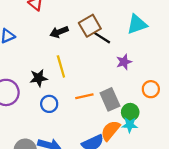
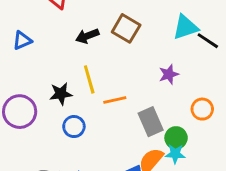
brown square: (90, 26) -> (126, 28), turned -30
black line: (102, 38) -> (208, 41), moved
orange line: (84, 96) -> (115, 100), moved

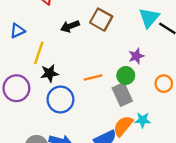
cyan triangle: (185, 27) -> (149, 18), turned -30
yellow line: (89, 79) -> (39, 53), moved, turned 35
blue circle: (74, 127) -> (60, 99), size x1.5
green circle: (176, 138) -> (126, 75), moved

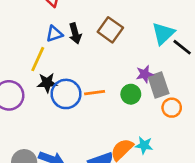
black arrow: (70, 26) -> (75, 33), turned -90
blue triangle: (17, 31) -> (54, 34), moved
gray rectangle: (122, 94) -> (158, 85), moved
blue circle: (60, 99) -> (66, 94), moved

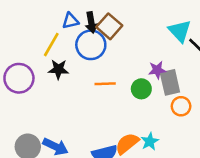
brown square: (110, 30) -> (109, 26), moved
cyan triangle: (163, 33) -> (180, 31), turned -35
blue circle: (66, 94) -> (91, 45), moved
cyan star: (144, 145) -> (150, 141), turned 30

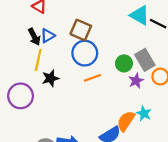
black arrow: (91, 23) -> (34, 37), moved
blue circle: (91, 45) -> (85, 53), moved
purple star: (157, 70) -> (136, 81), moved
green circle: (141, 89) -> (124, 63), moved

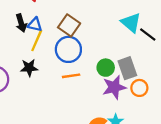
blue triangle: (48, 36) -> (35, 24), turned 32
yellow line: (38, 60) -> (37, 41), moved
purple star: (136, 81) -> (114, 87), size x1.5

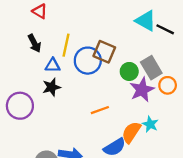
blue triangle: (35, 24) -> (53, 65), moved
brown square: (69, 25) -> (104, 52), moved
yellow line: (37, 41) -> (66, 45), moved
orange line: (71, 76) -> (100, 110), moved

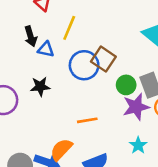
yellow line: (66, 45) -> (69, 28), moved
blue triangle: (53, 65) -> (46, 49), moved
orange semicircle: (131, 132) -> (61, 149), moved

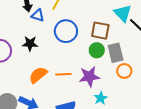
brown square: (103, 59) -> (100, 31), moved, turned -30
purple star: (136, 107) -> (89, 77), moved
orange semicircle: (61, 149) -> (38, 75), moved

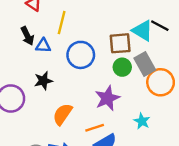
cyan triangle: (123, 13) -> (142, 31), moved
orange circle: (124, 71) -> (161, 82), size x1.5
orange line: (63, 74) -> (95, 128), moved
purple star: (89, 77) -> (107, 98), moved

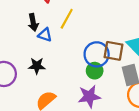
blue circle: (81, 55) -> (97, 54), moved
green circle: (122, 67) -> (95, 71), moved

